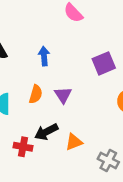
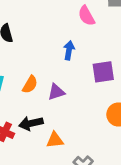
blue arrow: (44, 56) -> (69, 50), moved
purple triangle: (63, 95) -> (56, 92), turned 30

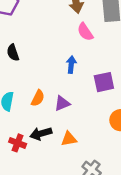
orange triangle: (55, 140) -> (69, 139), moved

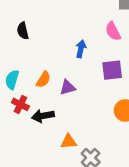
pink semicircle: (85, 32) -> (113, 31), moved
orange triangle: (69, 139) -> (69, 141), moved
red cross: (18, 143) -> (20, 104), moved

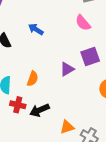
blue arrow: (81, 49) -> (36, 29), moved, turned -56
purple triangle: (68, 87) -> (67, 69), moved

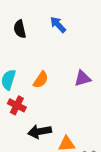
black arrow: (39, 110) -> (40, 132), moved

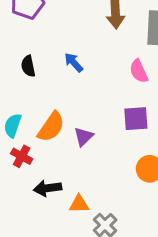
purple triangle: (83, 78) -> (84, 137), moved, turned -30
orange semicircle: (41, 80) -> (51, 127), size x1.5

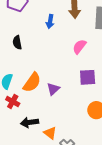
blue arrow: (74, 62) -> (50, 22), moved, turned -128
pink semicircle: (139, 71) -> (79, 47), moved, turned 63
orange triangle: (79, 204) -> (50, 133), turned 40

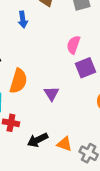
pink semicircle: (79, 47) -> (73, 45), moved
orange semicircle: (32, 82) -> (18, 81), moved

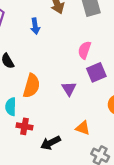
purple triangle: (52, 94) -> (69, 89), moved
orange triangle: (64, 144) -> (83, 128), moved

